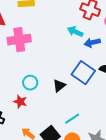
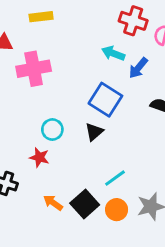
blue arrow: (92, 43) -> (138, 68), turned -35
blue square: (83, 73) -> (105, 100), moved

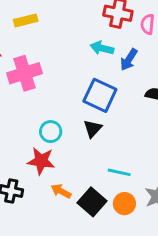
red star: (39, 157) -> (41, 161), size x1.4
cyan line: (115, 178) -> (119, 172), turned 55
orange arrow: (53, 203) -> (61, 191), moved

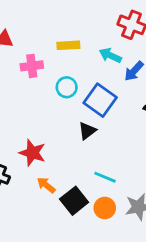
yellow rectangle: (26, 20) -> (68, 45), moved
pink cross: (25, 73) -> (32, 66), size x0.7
cyan circle: (51, 132) -> (67, 87), moved

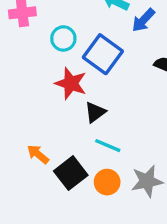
black triangle: (87, 131) -> (95, 112), moved
red star: (32, 153) -> (71, 83), moved

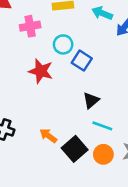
blue square: (103, 54) -> (82, 61), moved, size x0.7
red star: (71, 83) -> (41, 71), moved

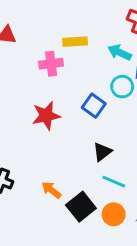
pink cross: (30, 26) -> (51, 64), moved
cyan circle: (63, 44) -> (122, 87), moved
red star: (41, 71) -> (46, 116), turned -30

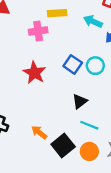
cyan circle: (122, 87) -> (95, 66), moved
red star: (46, 116) -> (34, 73), turned -30

